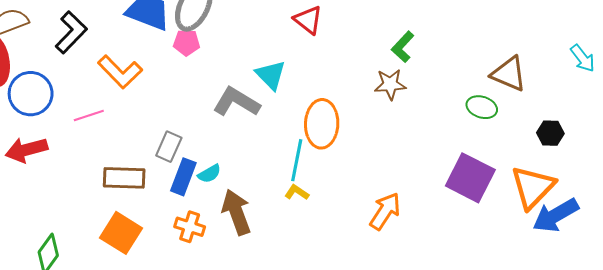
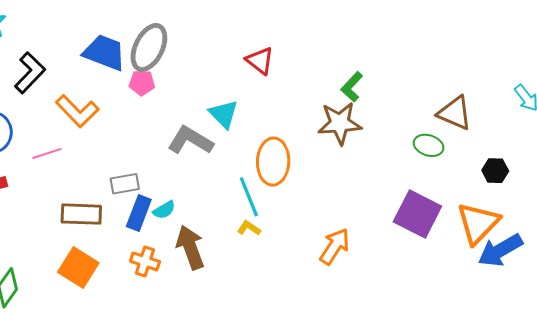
brown star: (390, 84) -> (340, 123), size x1.4
gray rectangle: (169, 147) -> (125, 184), turned 56
cyan line: (297, 160) -> (249, 197), turned -33

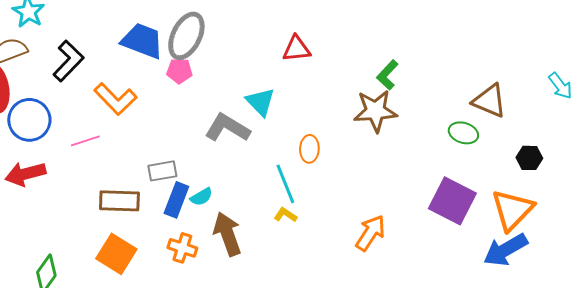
red triangle: (260, 61) -> (296, 49), turned -44
orange ellipse: (273, 162) -> (309, 149), size x0.6
blue arrow: (500, 250) -> (505, 250), moved

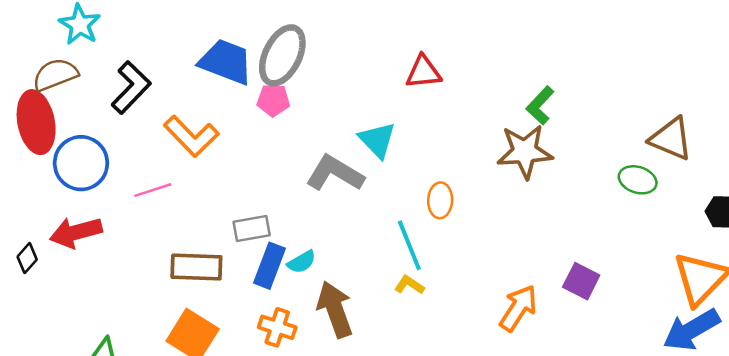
purple square: (452, 201) -> (581, 281), moved, size x0.6

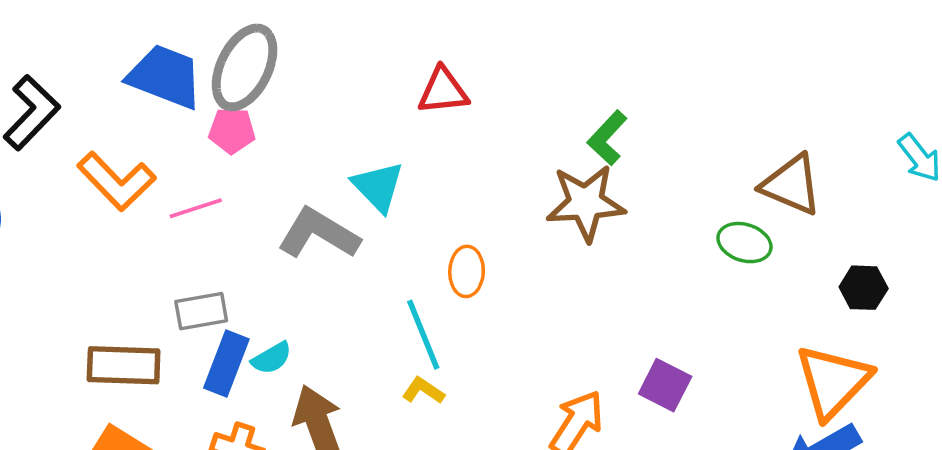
pink line: (153, 190) -> (196, 208), moved

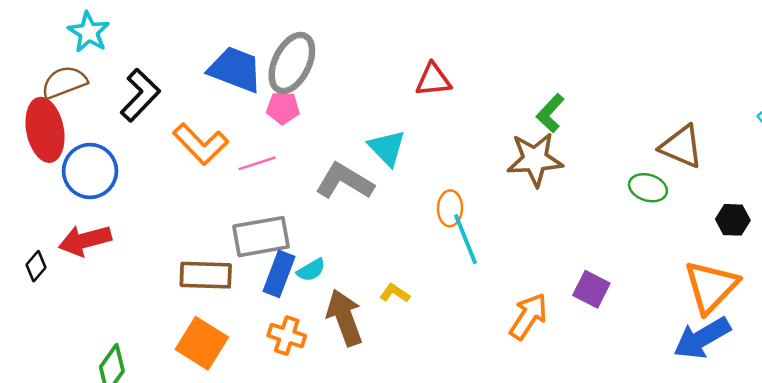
gray rectangle: (201, 311) -> (261, 237), size x1.5
cyan line: (423, 335) -> (465, 239), moved
yellow L-shape: (423, 391) -> (395, 293), moved

